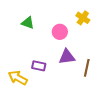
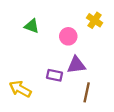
purple rectangle: (39, 66) -> (55, 75), moved
brown line: (87, 68) -> (87, 92), moved

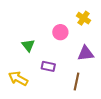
green triangle: (32, 26) -> (28, 45), moved, turned 32
purple triangle: (76, 65) -> (86, 53), moved

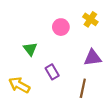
pink circle: (60, 32) -> (61, 27), moved
purple rectangle: (48, 66) -> (52, 72), turned 48

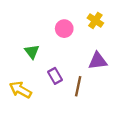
brown line: (83, 88) -> (78, 86), moved

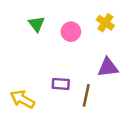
green triangle: (32, 52) -> (37, 24), moved
purple rectangle: (55, 76) -> (61, 84), turned -56

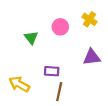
green triangle: (37, 24) -> (31, 38), moved
brown line: (86, 95) -> (59, 92), moved

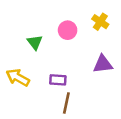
yellow arrow: (19, 84) -> (18, 77), moved

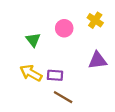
yellow arrow: (18, 77) -> (31, 73), moved
brown line: (66, 103) -> (63, 97), turned -72

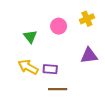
yellow cross: (95, 20) -> (87, 19), turned 32
brown line: (63, 97) -> (58, 89), turned -30

